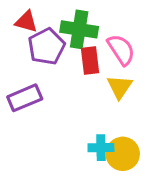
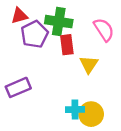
red triangle: (26, 22) -> (19, 16), turned -30
pink semicircle: (121, 50) -> (104, 30), moved
purple rectangle: (25, 98) -> (18, 87), moved

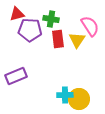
green cross: (59, 22) -> (51, 19), size x0.7
purple pentagon: (34, 34) -> (30, 30), turned 30
yellow triangle: (89, 64) -> (77, 40), moved

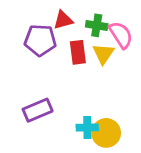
red triangle: (17, 14) -> (63, 20), moved
green cross: (51, 19) -> (97, 25), moved
purple rectangle: (16, 76) -> (38, 110), moved

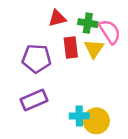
purple pentagon: (40, 40) -> (37, 59), moved

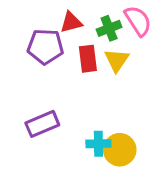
green cross: (88, 23) -> (109, 28), turned -30
pink semicircle: (110, 32) -> (138, 21), moved
purple pentagon: (37, 59) -> (45, 47), moved

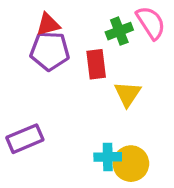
red triangle: (71, 22) -> (48, 24), moved
yellow triangle: (117, 60) -> (128, 94), moved
purple rectangle: (42, 124) -> (25, 139), moved

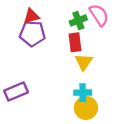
red rectangle: (96, 64) -> (75, 42), moved
cyan cross: (108, 157) -> (83, 93), moved

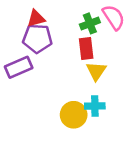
purple rectangle: (16, 91) -> (19, 67), moved
yellow circle: (86, 108) -> (74, 115), moved

